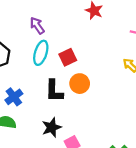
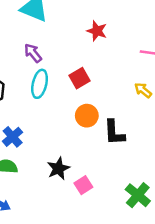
red square: (68, 57) -> (80, 78), moved
black L-shape: (54, 91) -> (114, 133), moved

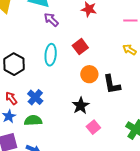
purple arrow: (33, 53) -> (51, 20), moved
black star: (58, 168) -> (81, 106), moved

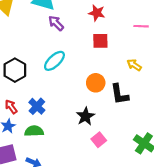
red square: (80, 47) -> (100, 41), moved, turned 35
yellow arrow: (129, 50) -> (134, 65), moved
cyan ellipse: (51, 55) -> (54, 61), turned 40

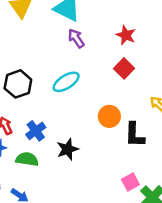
red square: (100, 41) -> (124, 68), turned 35
black star: (85, 116) -> (68, 149), moved
pink square: (99, 140) -> (130, 182), moved

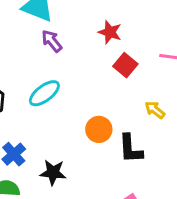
red square: (124, 68) -> (125, 65), moved
black star: (68, 149) -> (53, 172), turned 30

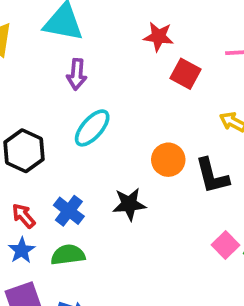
purple arrow: (52, 41) -> (77, 74), moved, turned -125
black star: (53, 172) -> (129, 204), moved

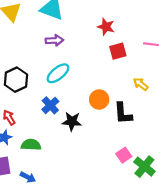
purple arrow: (77, 74) -> (54, 40), turned -108
red square: (186, 74) -> (118, 51), turned 36
blue cross: (69, 211) -> (50, 105), moved

